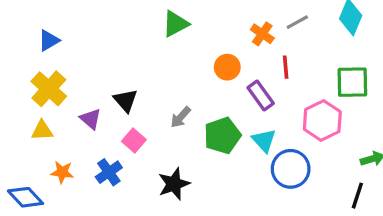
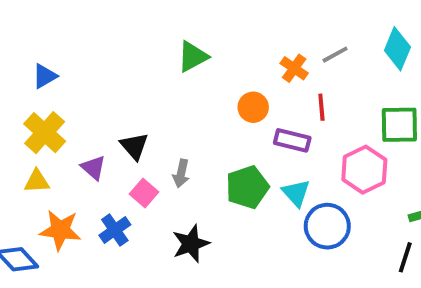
purple rectangle: (261, 95) -> (292, 140), turned -40
gray arrow: (181, 117) -> (181, 173), moved, turned -30
orange star: (62, 172) -> (60, 230), size x1.5

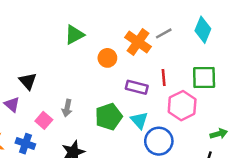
orange cross: (294, 68) -> (138, 42), size x1.5
orange circle: (253, 107) -> (107, 58), moved
red line: (321, 107) -> (164, 77), moved
black triangle: (134, 146) -> (28, 81), moved
blue cross: (115, 230) -> (25, 144), turned -36

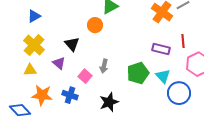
orange circle: (107, 58) -> (95, 25), moved

